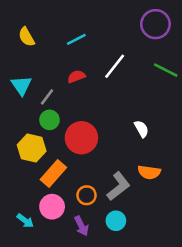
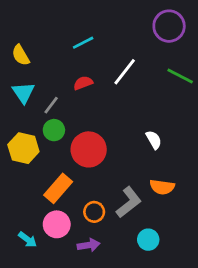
yellow semicircle: (27, 37) -> (21, 55), moved
yellow hexagon: (32, 148) -> (23, 148), moved
cyan circle: (116, 221) -> (148, 240), moved
purple arrow: (81, 226) -> (89, 245), turned -72

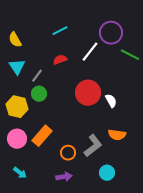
purple circle: (169, 26) -> (111, 33), moved
red circle: (89, 149) -> (88, 93), moved
pink circle: (57, 224) -> (17, 139), moved

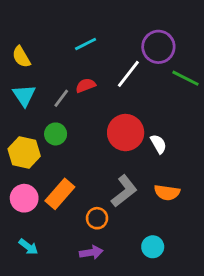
gray line: (37, 76) -> (61, 98), moved
gray L-shape: (93, 146) -> (124, 191), moved

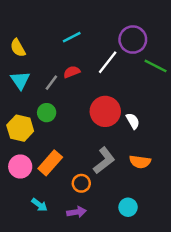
cyan arrow: (28, 247) -> (39, 205), moved

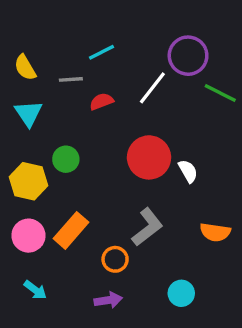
gray line: (51, 83) -> (71, 79), moved, turned 49
orange semicircle: (140, 162) -> (215, 232), moved
cyan arrow: (39, 205) -> (35, 290), moved

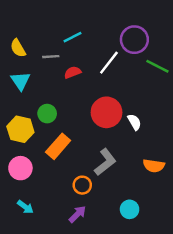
orange rectangle: (71, 230) -> (58, 146), moved
purple arrow: (108, 300) -> (77, 214), turned -36

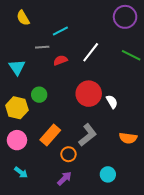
purple circle: (134, 40) -> (125, 17), moved
yellow semicircle: (18, 48) -> (23, 18), moved
orange rectangle: (58, 146) -> (50, 135), moved

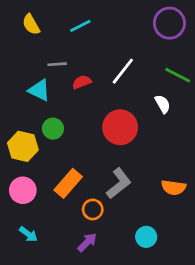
cyan line: (60, 31) -> (80, 26), moved
cyan triangle: (17, 67) -> (39, 90), moved, turned -30
white semicircle: (112, 102) -> (163, 104), moved

